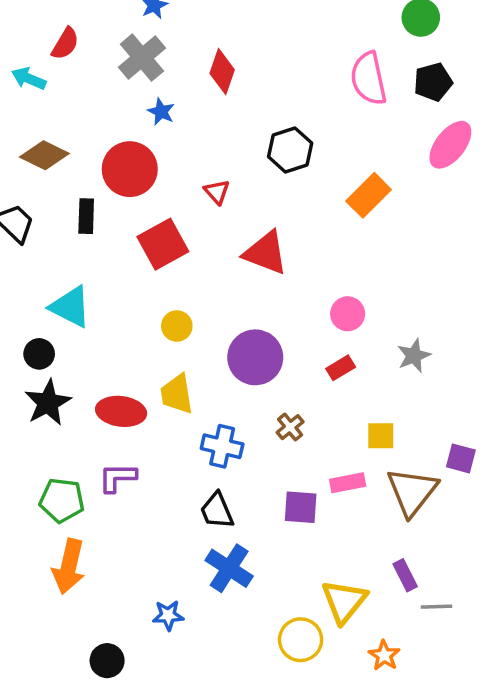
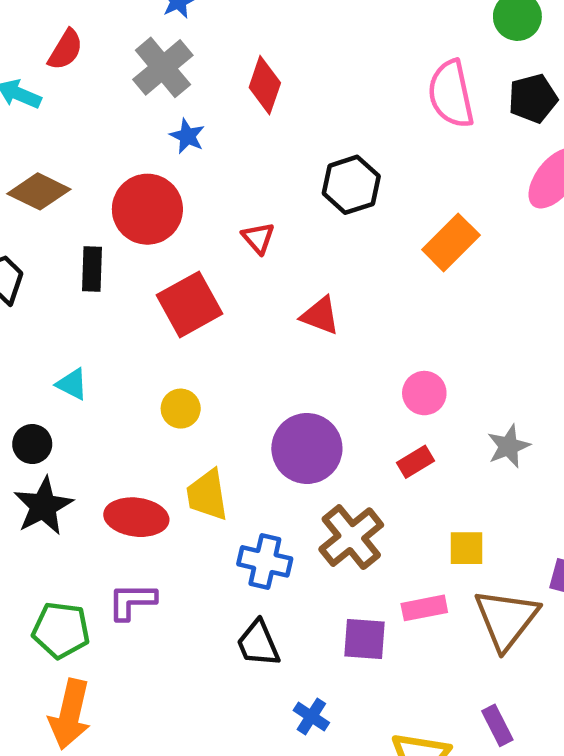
red triangle: (266, 253) -> (320, 316), size x0.7
cyan triangle: (70, 307) -> (72, 384), size x0.6
yellow circle: (177, 326) -> (181, 409), moved
brown cross: (290, 427) -> (351, 537), size x1.8
blue cross: (229, 568) -> (311, 717), moved, size x0.6

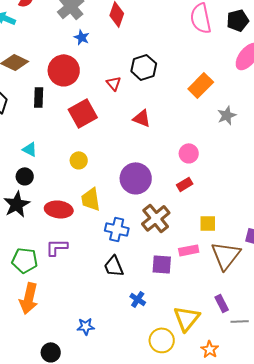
black hexagon: (351, 185) -> (144, 67), moved
black circle: (32, 444) -> (25, 176), moved
gray star: (509, 446) -> (227, 115), moved

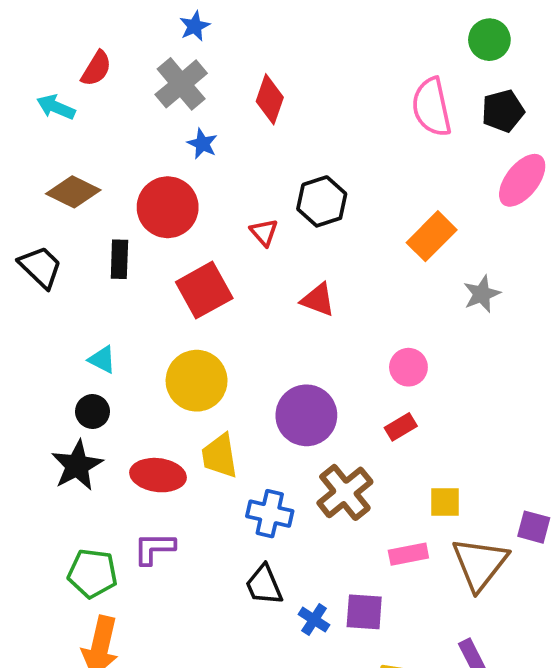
yellow circle: (79, 160) -> (197, 381), size x1.8
purple square: (162, 264) -> (364, 612), moved
blue cross: (138, 299) -> (314, 620), moved

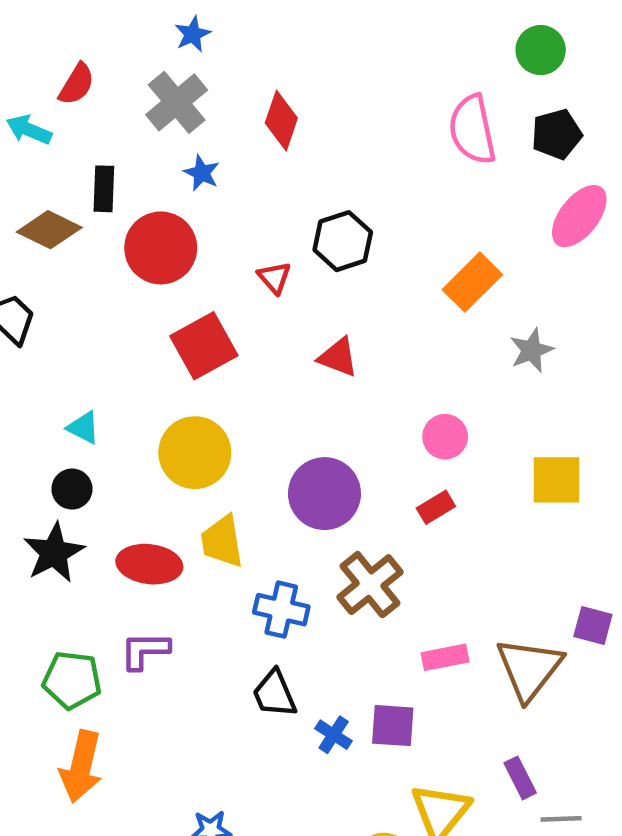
black rectangle: (119, 259) -> (104, 189), moved
yellow square: (445, 502) -> (556, 480), moved, size x1.4

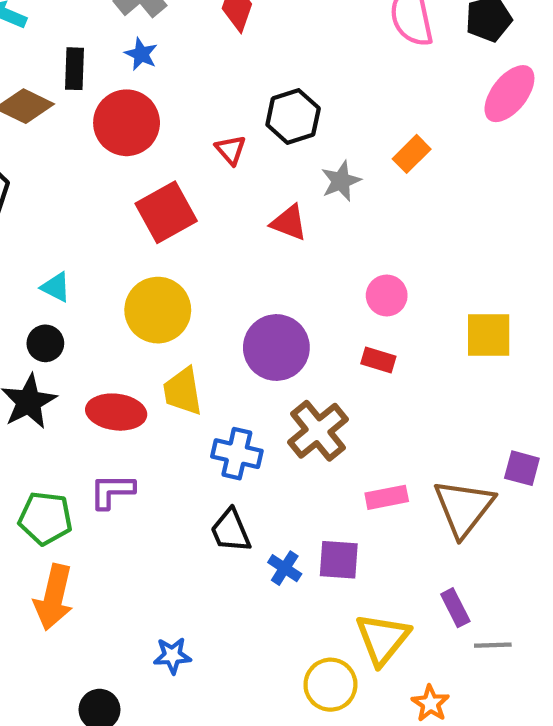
blue star: (202, 173) -> (141, 54), moved
orange rectangle: (472, 282) -> (412, 154), size x0.7
gray star: (531, 350) -> (341, 181), moved
red rectangle: (436, 507) -> (378, 360), turned 48

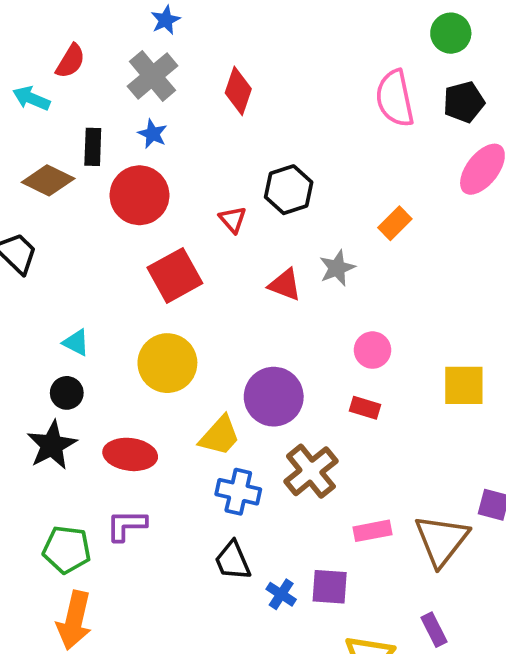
gray star: (341, 181) -> (337, 268), moved
yellow trapezoid: (183, 391) -> (220, 436), moved, turned -129

